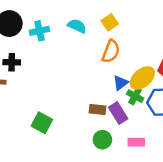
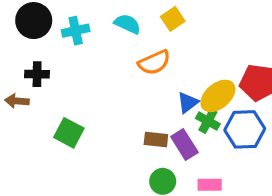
orange semicircle: (111, 51) -> (154, 62), moved, turned 45
green square: (42, 123) -> (69, 133), moved

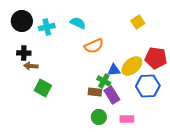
yellow square: (173, 19) -> (138, 22), moved
brown arrow: (17, 101) -> (31, 66), moved
blue triangle: (188, 103) -> (114, 70), turned 32
green cross: (208, 121) -> (104, 81), moved

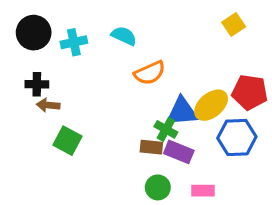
yellow square: (138, 22) -> (234, 25), moved
blue triangle: (114, 70) -> (182, 112), size x1.5
purple rectangle: (112, 95) -> (179, 152), turned -36

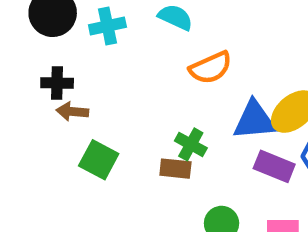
green cross: (166, 129) -> (191, 144), moved
brown rectangle: (151, 147) -> (175, 169), moved
purple rectangle: (179, 152) -> (274, 166), moved

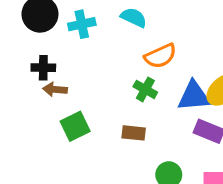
green cross: (191, 144) -> (145, 89), moved
green square: (99, 160) -> (75, 126), turned 36

